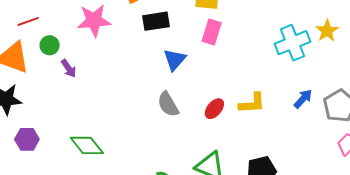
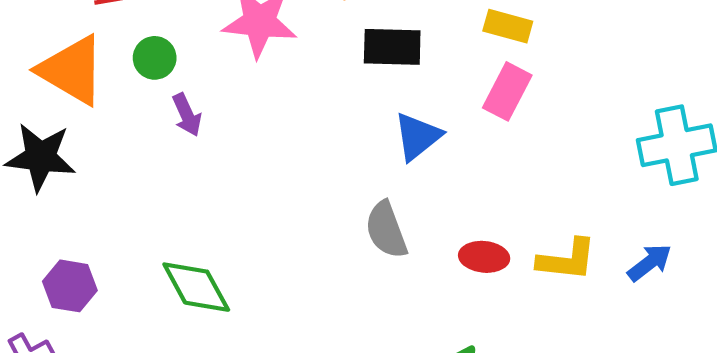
blue arrow: (303, 99) -> (650, 263), moved
red ellipse: (214, 109) -> (484, 257), turned 45
purple hexagon: (27, 139) -> (70, 286), moved

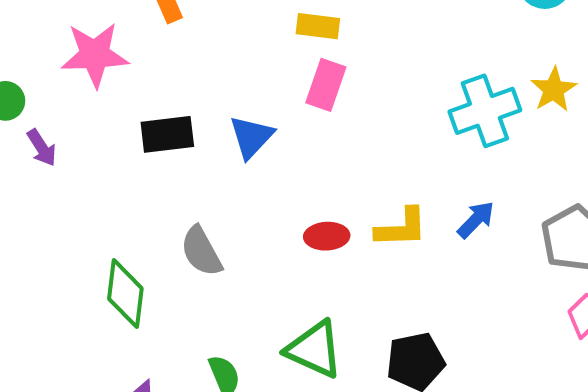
black rectangle: (392, 47) -> (167, 134), moved
gray semicircle: (386, 230) -> (201, 251), moved
green diamond: (196, 287) -> (125, 294), moved, turned 44

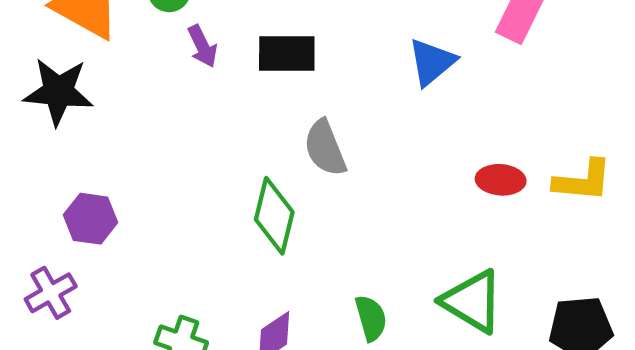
black rectangle: (167, 134) -> (287, 53), moved
gray semicircle: (201, 251) -> (325, 148), moved

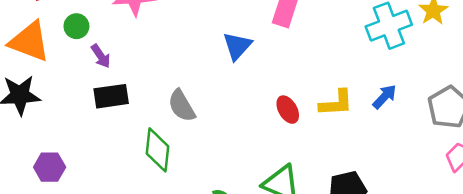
black rectangle: (287, 53) -> (111, 96), moved
red ellipse: (501, 180) -> (288, 110), turned 64

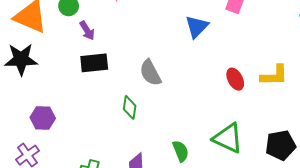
green diamond: (157, 150) -> (130, 107), size x0.7

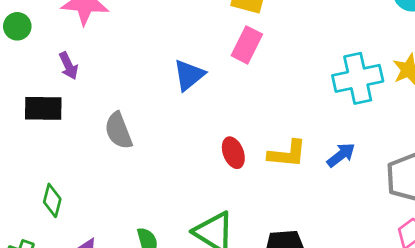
purple arrow: (87, 31) -> (68, 66), moved
green diamond: (130, 107) -> (52, 200), moved

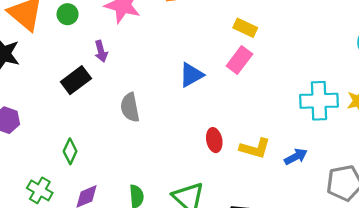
black rectangle: (43, 108) -> (76, 80), turned -48

